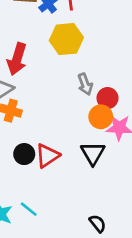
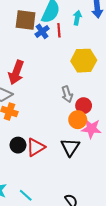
yellow hexagon: (66, 39) -> (84, 61), moved
cyan line: (29, 209) -> (26, 195), moved

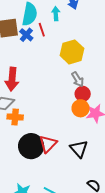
gray arrow: (67, 94) -> (78, 79), moved
black circle: (18, 145) -> (31, 146), size x1.6
black triangle: (70, 147) -> (79, 149), moved

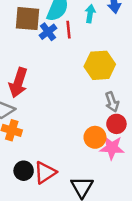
gray arrow: (78, 79) -> (112, 102), moved
red circle: (83, 94) -> (116, 124), moved
black circle: (31, 146) -> (24, 171), size x0.6

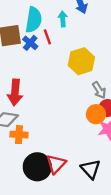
orange circle: (95, 137) -> (96, 114), moved
black circle: (24, 171) -> (37, 167), size x1.6

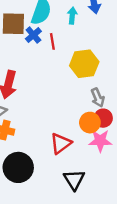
red line: (47, 37) -> (52, 41), moved
red triangle: (56, 164) -> (61, 143), moved

